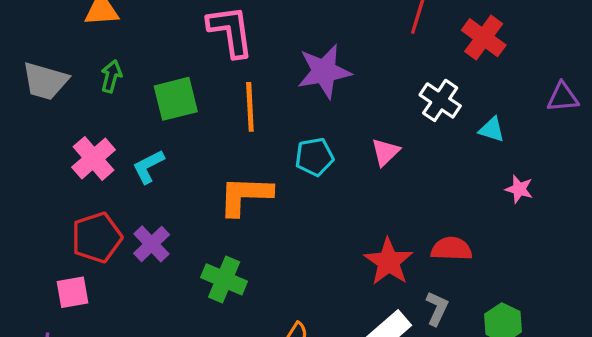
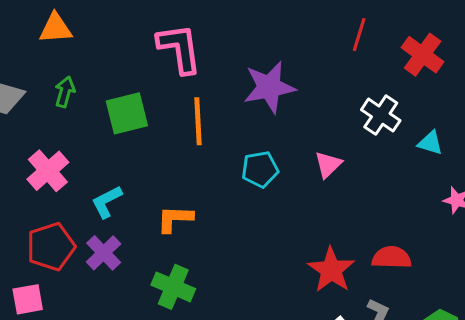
cyan L-shape: (148, 167) -> (107, 202), moved
orange L-shape: (245, 196) -> (175, 219), moved, size x0.7

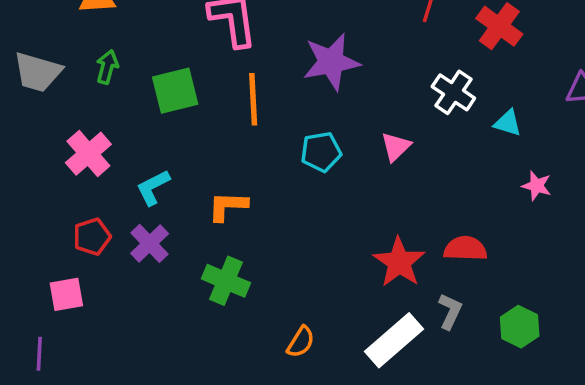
red pentagon: (51, 247) -> (92, 237), size x0.7

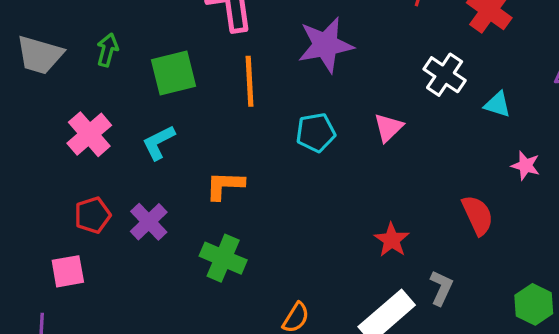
cyan L-shape: (153, 187) -> (159, 142), moved
red semicircle: (465, 249) -> (478, 215), moved, turned 63
red star: (399, 262) -> (392, 240), size x0.7
green hexagon: (520, 327) -> (534, 304), moved

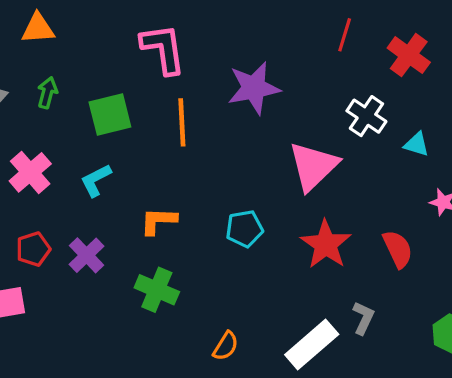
pink triangle: (388, 128) -> (313, 166), size x1.8
cyan pentagon: (316, 133) -> (244, 229), moved
red star: (392, 240) -> (326, 244), moved, size x1.5

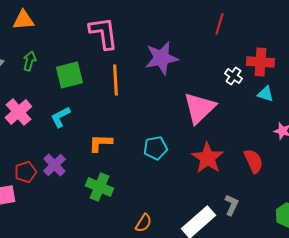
red cross: (409, 55) -> (260, 62), moved, turned -32
white cross: (366, 116) -> (233, 76), size x0.7
red pentagon: (33, 249) -> (25, 172), moved

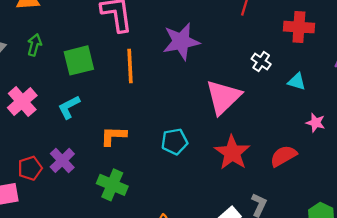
red cross: (260, 62) -> (299, 27), moved
red semicircle: (253, 161) -> (283, 156), turned -95

